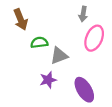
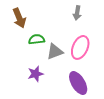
pink ellipse: (94, 38) -> (80, 47), moved
purple star: (48, 80) -> (36, 74), moved

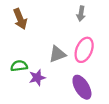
green semicircle: (37, 39) -> (19, 66), moved

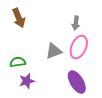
gray arrow: (81, 14) -> (76, 23), moved
purple star: (37, 78) -> (27, 81), moved

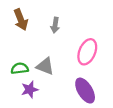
gray arrow: (76, 23) -> (55, 25), moved
gray triangle: (54, 51) -> (45, 66), moved, turned 42

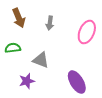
pink ellipse: (87, 52) -> (87, 32), moved
green semicircle: (20, 68) -> (13, 48), moved

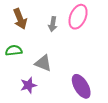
pink ellipse: (87, 32) -> (78, 17), moved

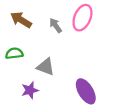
brown arrow: (20, 19) -> (21, 20), turned 144
gray arrow: (53, 24) -> (56, 25), turned 136

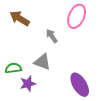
gray arrow: (56, 25) -> (52, 36), moved
green semicircle: (14, 53) -> (13, 68), moved

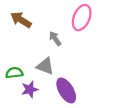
purple ellipse: (80, 85) -> (66, 90), moved

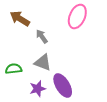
gray arrow: (55, 39) -> (42, 36), moved
purple star: (30, 89) -> (38, 89), moved

